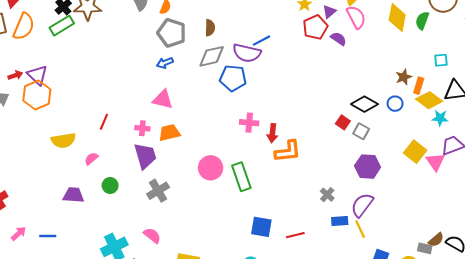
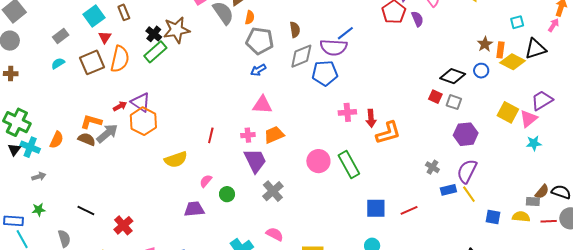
purple semicircle: (339, 39) -> (417, 19), turned 42
cyan star: (440, 118) -> (534, 143), moved
pink semicircle: (91, 159) -> (206, 181), moved
pink triangle: (435, 162) -> (529, 119), turned 36

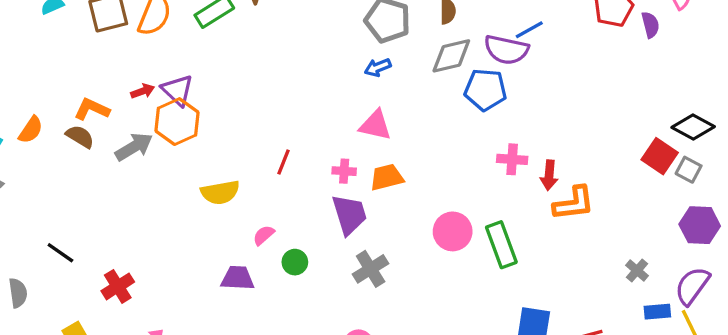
red square: (435, 97) -> (660, 156), size x1.5
gray arrow: (107, 133) -> (134, 147), moved

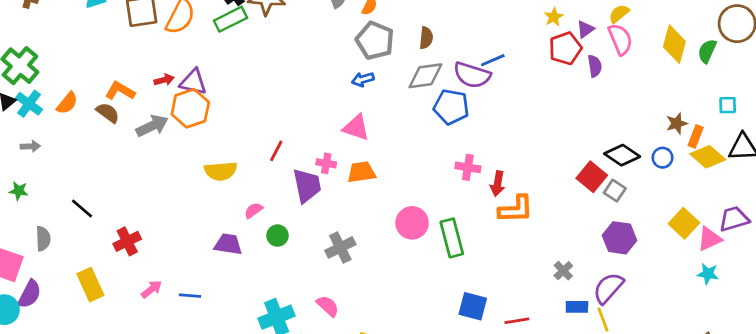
purple triangle: (177, 90) -> (193, 82), turned -36
purple trapezoid: (349, 214) -> (307, 186), moved

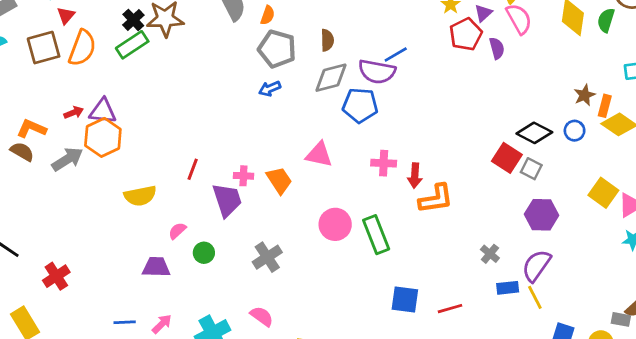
pink triangle: (356, 128) -> (319, 155), moved
orange trapezoid: (361, 172) -> (279, 180), turned 72
pink arrow: (152, 289) -> (162, 324), moved

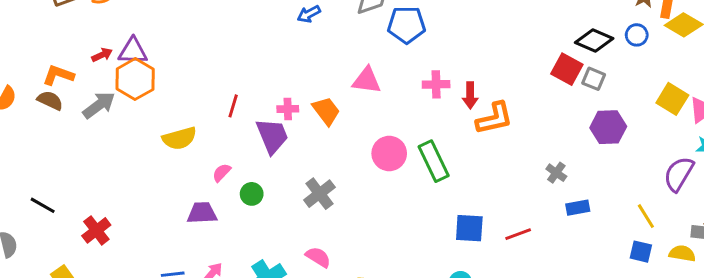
purple semicircle: (536, 266) -> (679, 174), moved
yellow line: (535, 297) -> (646, 216), moved

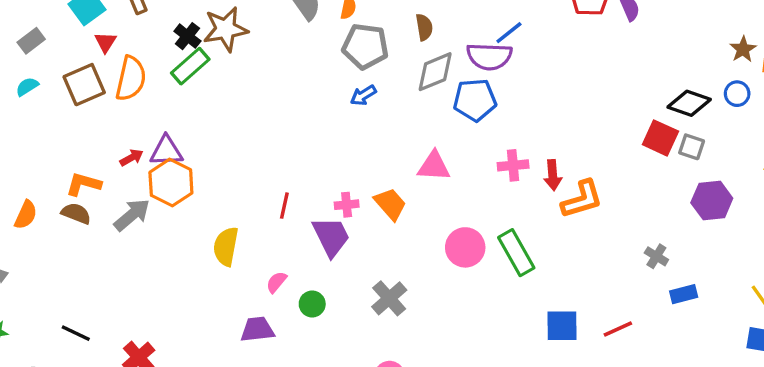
yellow semicircle: (179, 138) -> (226, 246), turned 120

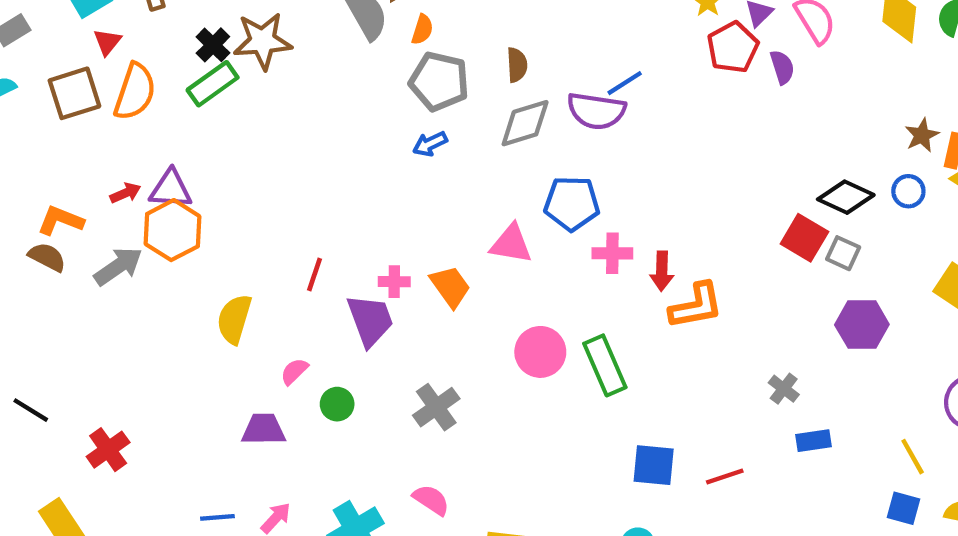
blue pentagon: (475, 100) -> (572, 203), moved

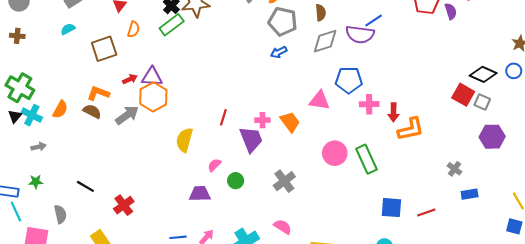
orange semicircle: (135, 92) -> (134, 29), size x0.6
brown square: (74, 93) -> (104, 49), moved

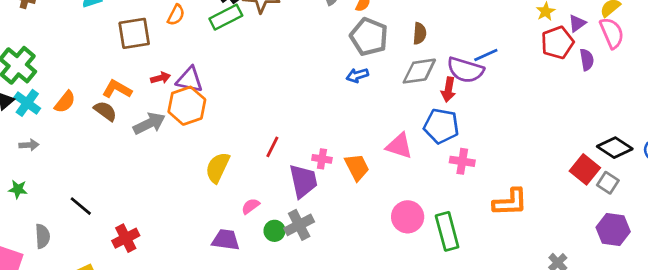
red arrow: (394, 112) -> (448, 90), moved
gray cross: (284, 181) -> (299, 225), moved

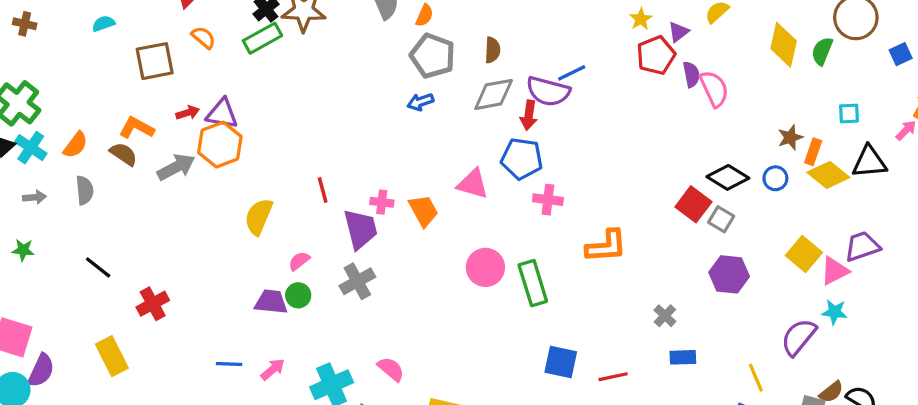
orange semicircle: (176, 15) -> (203, 38), turned -75
pink semicircle: (612, 33) -> (714, 89), moved
red line: (272, 147) -> (323, 190), turned -40
green circle: (275, 231) -> (298, 295), moved
gray semicircle: (43, 236) -> (85, 190), moved

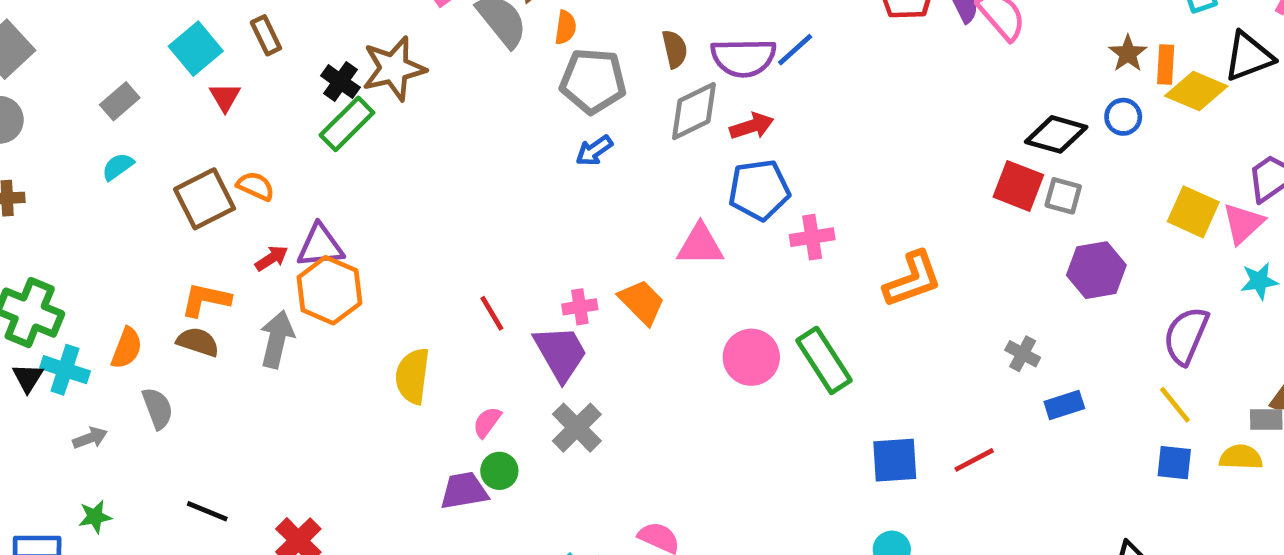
orange semicircle: (203, 38) -> (256, 186), moved
purple semicircle: (548, 91) -> (743, 58), moved
red arrow: (529, 115) -> (752, 126), turned -100
gray arrow: (176, 167) -> (277, 339), turned -33
purple semicircle: (799, 337) -> (1186, 336), moved

